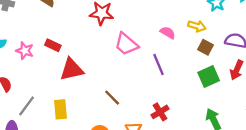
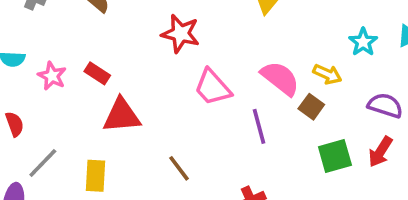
pink semicircle: (168, 33) -> (280, 78), size x1.6
brown square: (205, 47) -> (311, 107), moved

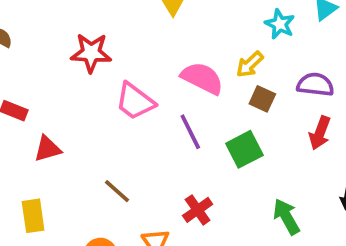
yellow arrow: (327, 74) -> (250, 64), turned 124
brown square: (311, 107) -> (262, 99), moved
red triangle: (122, 116) -> (47, 149), size x0.7
green square: (335, 156) -> (244, 149), moved

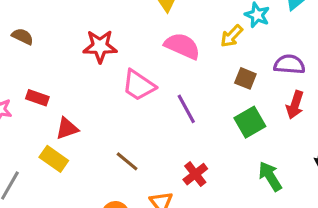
yellow arrow: (250, 64) -> (232, 36), moved
pink semicircle: (202, 78) -> (182, 46), moved
green square: (244, 149) -> (250, 122), moved
yellow rectangle: (33, 216) -> (54, 159), moved, turned -44

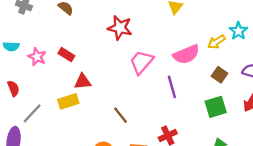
pink semicircle: (182, 46) -> (186, 54), moved, turned 120
pink trapezoid: (139, 85) -> (141, 62), turned 84
yellow rectangle: (54, 159) -> (68, 101), turned -66

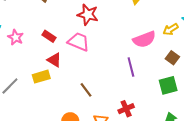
red rectangle: (66, 55) -> (49, 36), moved
pink trapezoid: (141, 62) -> (79, 42), moved, turned 70
red triangle: (83, 82) -> (54, 60), turned 35

